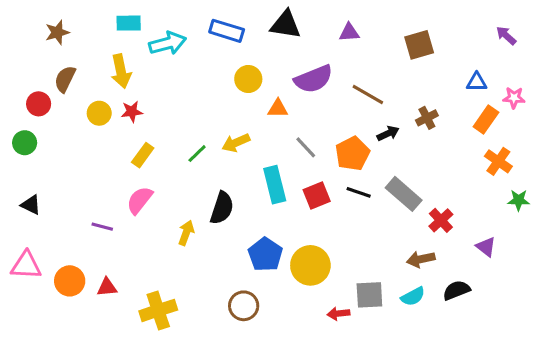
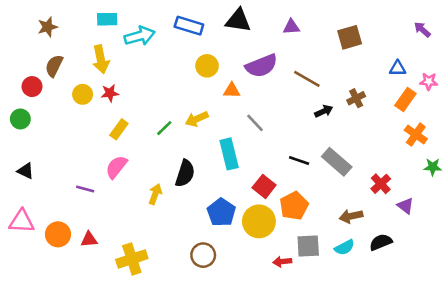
orange pentagon: (352, 154) -> (294, 206), moved
red square: (317, 196) -> (264, 186), moved, turned -30
red cross: (441, 220) -> (381, 184), moved

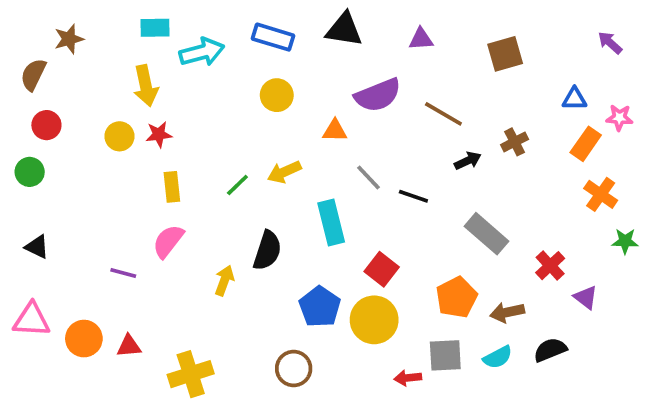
brown semicircle: (54, 66) -> (33, 75), moved
yellow circle: (207, 66) -> (277, 95), moved
yellow rectangle: (119, 129) -> (172, 187), turned -42
black line: (299, 160) -> (413, 196), moved
orange pentagon: (294, 206) -> (457, 297), moved

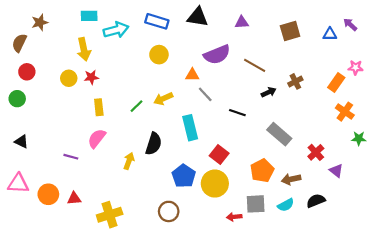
blue triangle: (574, 99) -> (330, 34), moved
gray line: (369, 178) -> (205, 94), moved

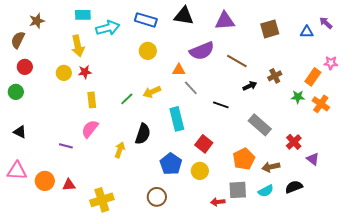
purple triangle: (242, 22) -> (225, 21), size x1.5
green star: (359, 138) -> (298, 97), moved
yellow circle: (215, 184) -> (200, 171), size x0.7

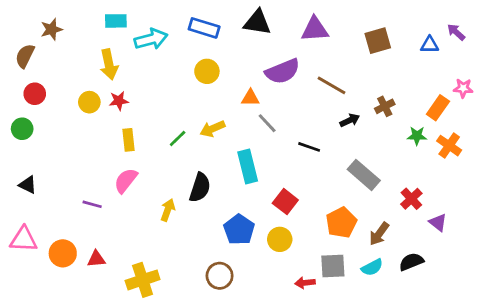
brown arrow: (271, 167) -> (379, 234), turned -42

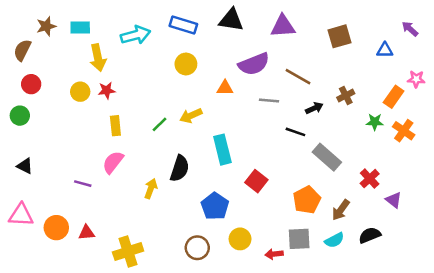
cyan rectangle: (116, 21) -> (80, 28), moved
blue triangle: (430, 45) -> (385, 50), moved
gray line: (267, 123) -> (269, 100), moved, turned -42
black line: (309, 147) -> (295, 132), moved
yellow circle: (280, 239) -> (240, 239), moved

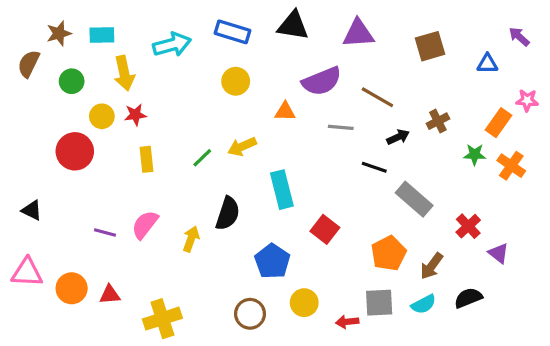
red circle: (31, 84) -> (75, 151), moved, size x1.5
green circle: (20, 116) -> (72, 81), moved
pink semicircle: (113, 162) -> (145, 225), moved

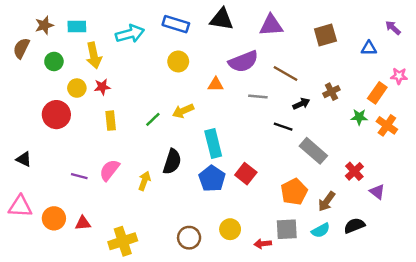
blue pentagon: (272, 261) -> (212, 179), moved

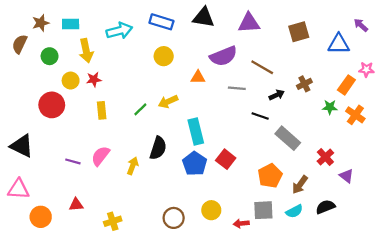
blue triangle: (369, 48) -> (339, 44), size x1.5
black triangle: (24, 159) -> (22, 146), size x1.6
orange circle: (54, 218) -> (41, 217), moved
yellow cross: (123, 241) -> (113, 221), size x0.7

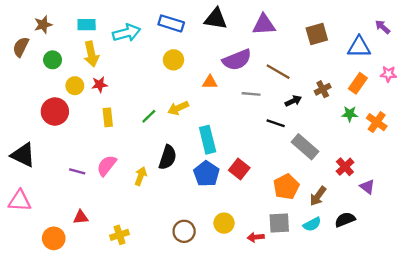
cyan rectangle: (71, 24) -> (87, 25), moved
orange rectangle: (346, 85) -> (358, 83), moved
orange circle: (41, 217) -> (54, 238), moved

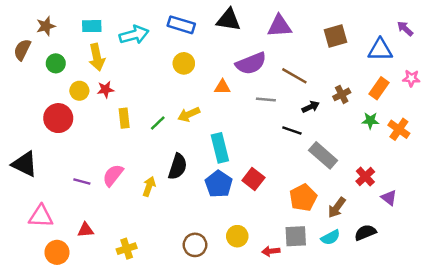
yellow rectangle: (108, 117) -> (124, 118), moved
pink triangle: (20, 201) -> (41, 216), moved

